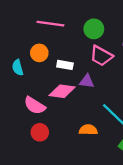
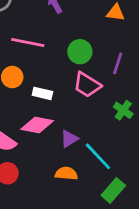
purple triangle: (87, 81) -> (69, 139), moved, turned -42

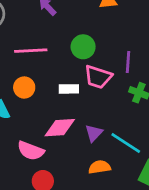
purple line: (118, 63) -> (128, 62), moved
white rectangle: (42, 93) -> (69, 89), moved

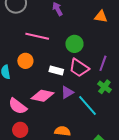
purple triangle: (94, 133) -> (67, 92), moved
cyan line: (126, 143) -> (88, 106), moved

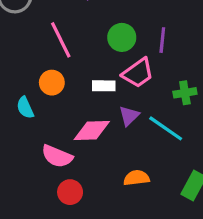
pink line: (37, 36) -> (61, 40), turned 65
purple line: (103, 63) -> (162, 40), moved
pink trapezoid: (79, 68) -> (138, 73), turned -55
green cross: (104, 87) -> (185, 93), turned -32

